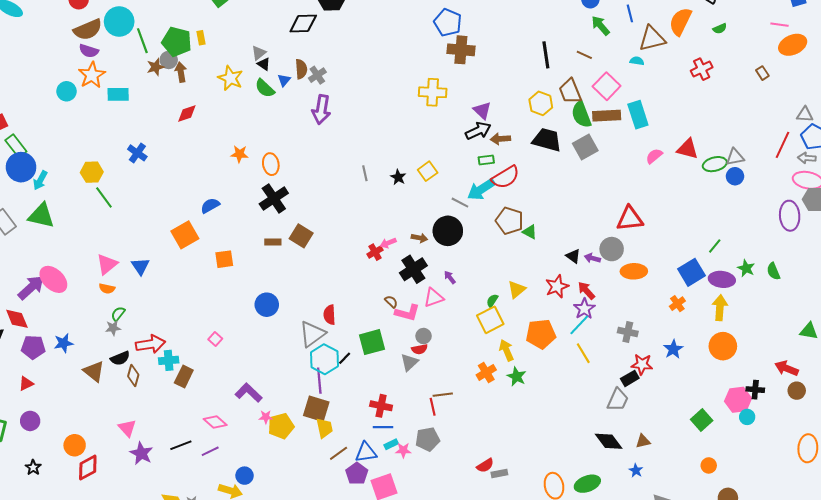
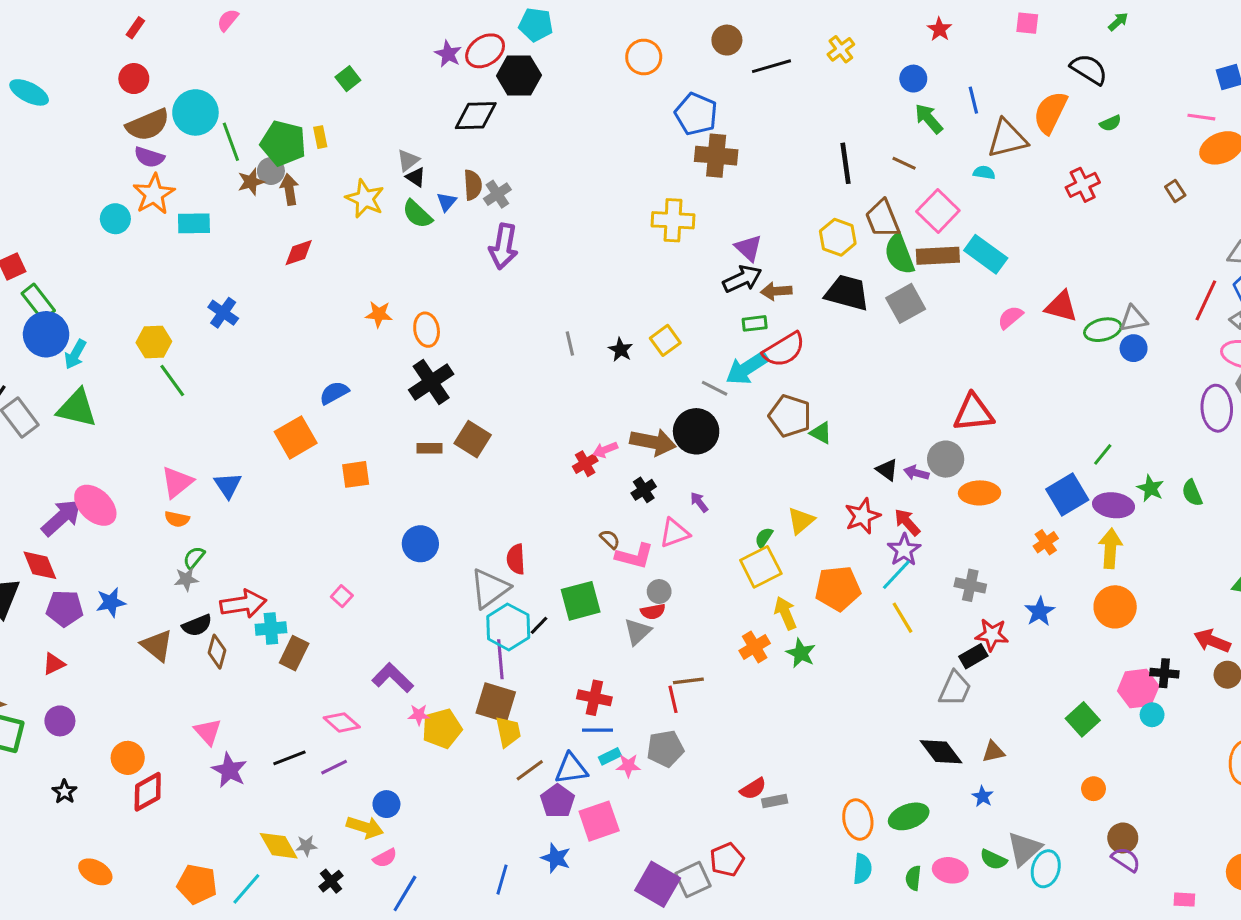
cyan rectangle: (638, 115) -> (986, 254), turned -36
brown arrow: (419, 238) -> (653, 442), size x1.8
black cross: (413, 269) -> (644, 490), size x0.6

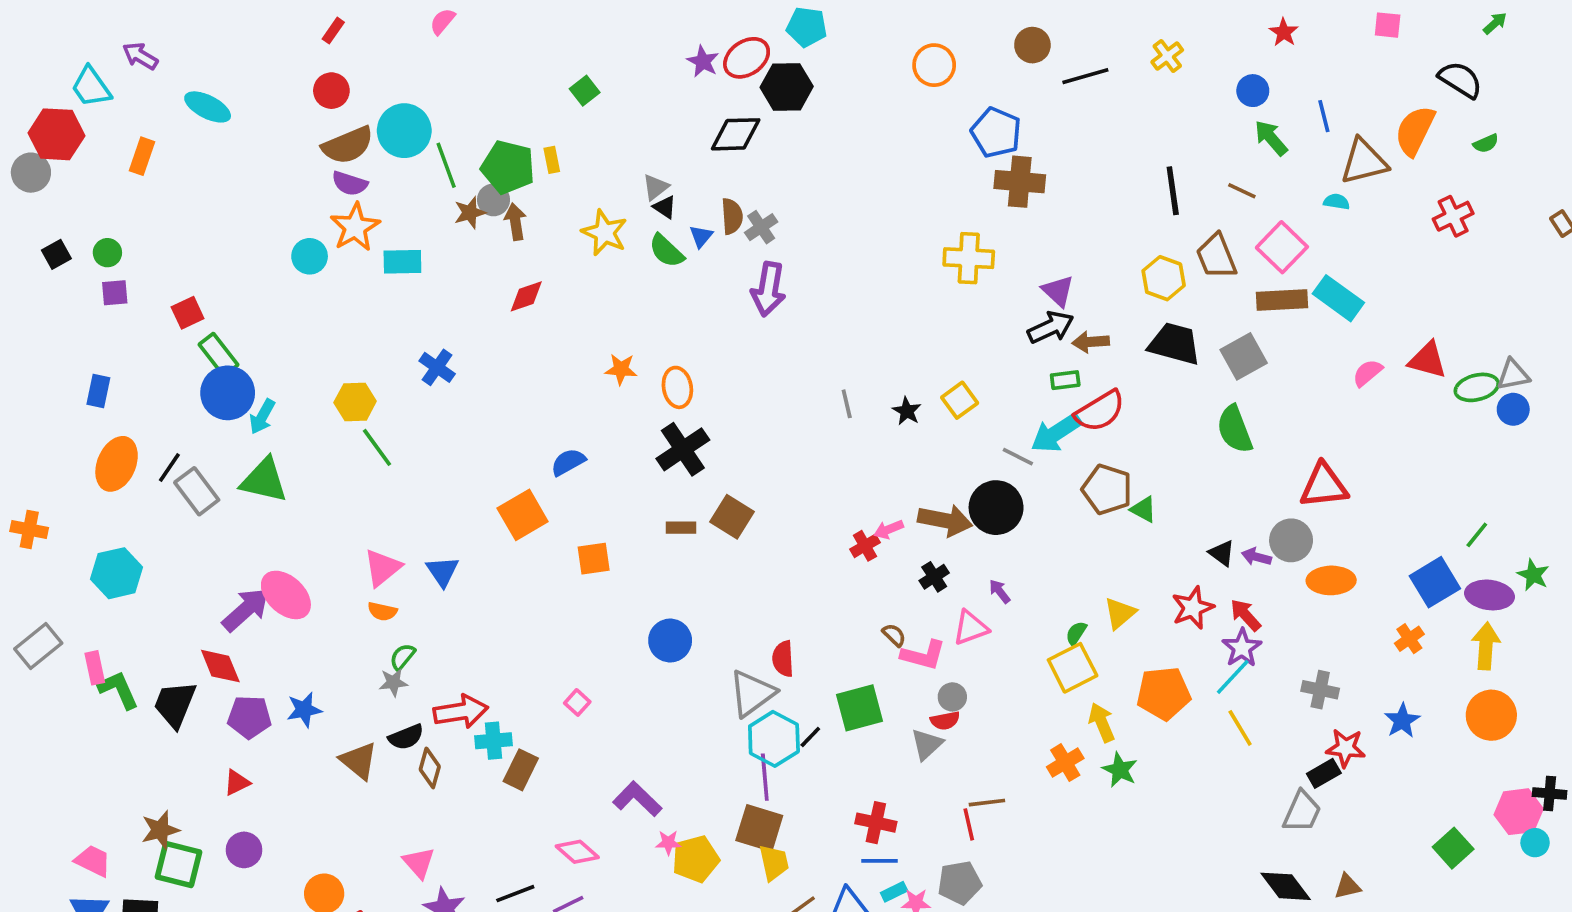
green semicircle: (899, 254) -> (1235, 429), moved

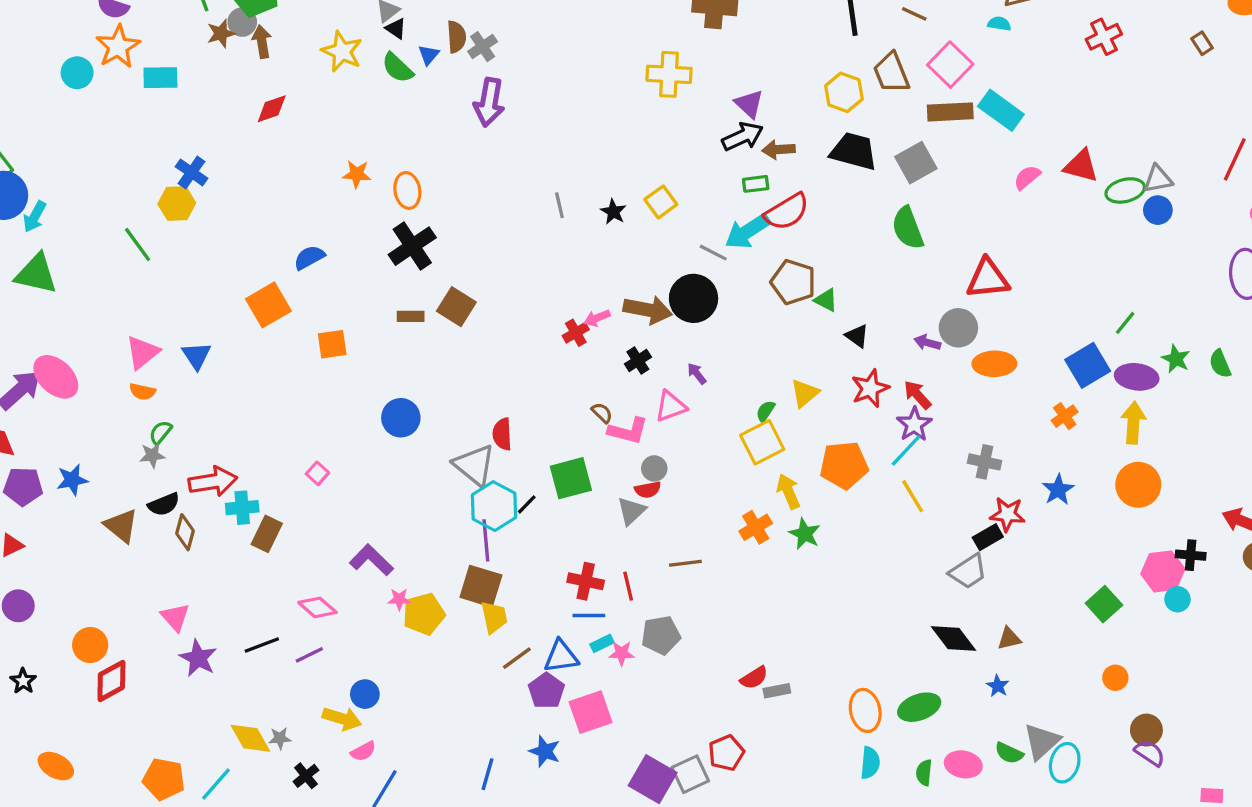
yellow hexagon: (355, 402) -> (177, 204), moved
black triangle: (1222, 553) -> (857, 336), moved
gray triangle: (752, 693) -> (474, 465), turned -45
gray trapezoid: (1302, 812) -> (968, 571), turned 33
red line: (969, 824) -> (628, 586), moved

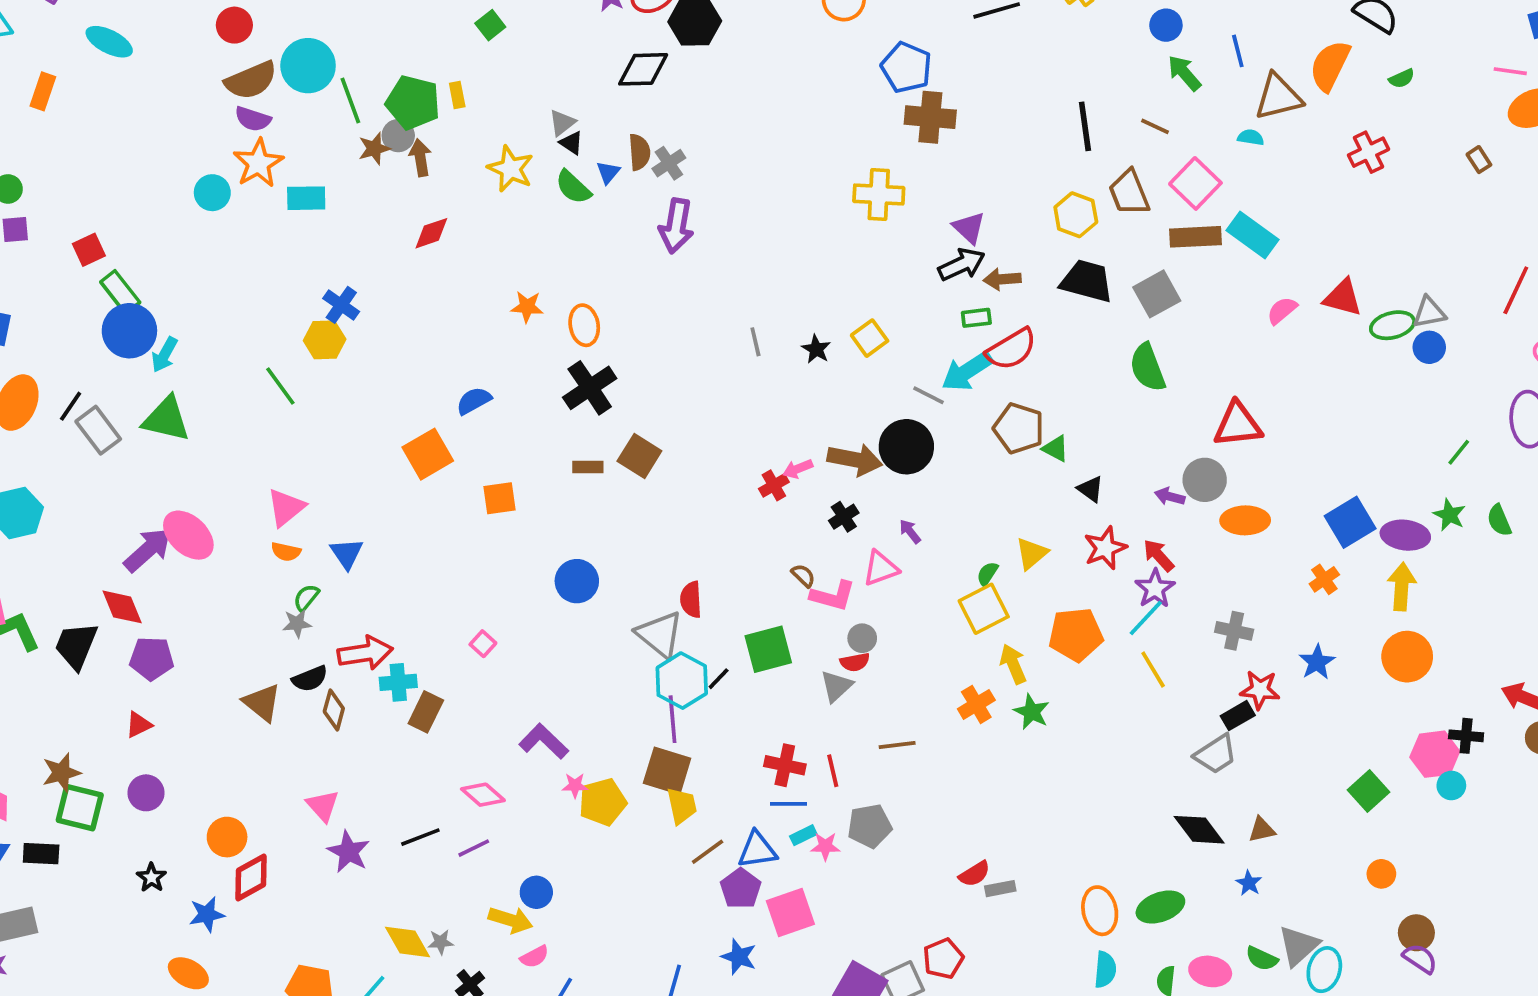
green line: (1125, 323) -> (1459, 452), moved
blue triangle: (196, 356) -> (347, 554), moved
blue star: (72, 480) -> (207, 914), moved

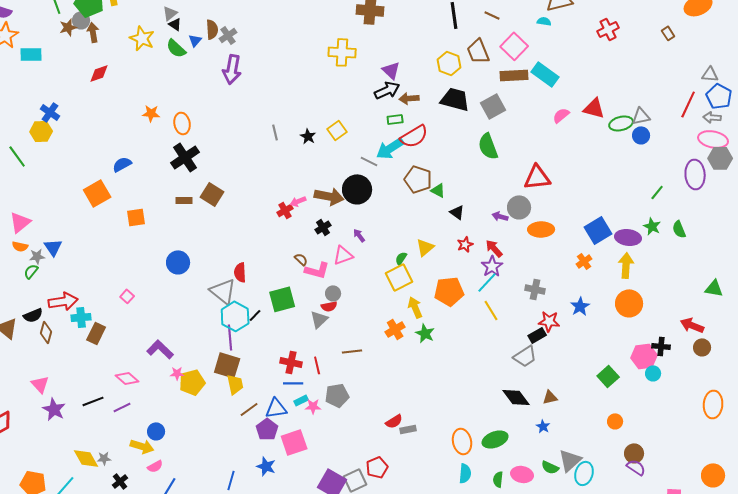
red star: (1105, 548) -> (465, 244), size x0.7
gray star: (297, 623) -> (37, 256), moved

